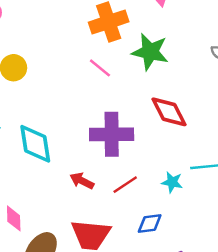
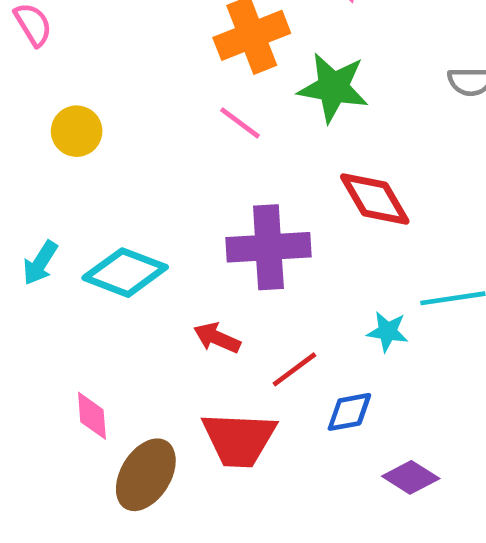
cyan diamond: (35, 144) -> (125, 273), turned -57
red line: (125, 185) -> (294, 369), moved

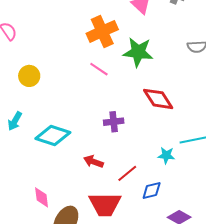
purple cross: (268, 247) -> (114, 122), size x0.6
cyan arrow: (40, 263) -> (15, 121), moved

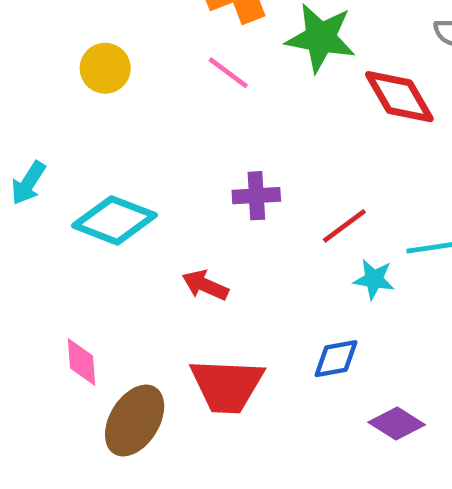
yellow circle: (29, 76) -> (105, 68), moved
red diamond: (158, 99) -> (399, 97), moved
red line: (127, 173) -> (344, 226), moved

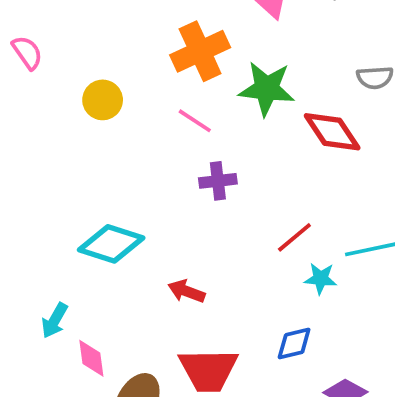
yellow circle: (105, 68) -> (103, 100), moved
cyan arrow: (28, 183) -> (55, 320), moved
purple cross: (256, 196) -> (218, 181), moved

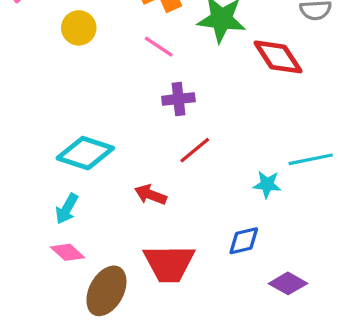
red line: (294, 237) -> (195, 150), moved
cyan arrow: (55, 320) -> (67, 209), moved
pink diamond: (91, 358) -> (68, 252), turned -40

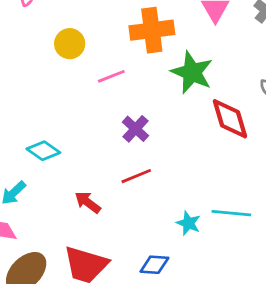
pink line: (159, 47) -> (111, 76), moved, turned -72
purple cross: (178, 99) -> (136, 129), turned 32
cyan diamond: (85, 153) -> (43, 151), size x0.7

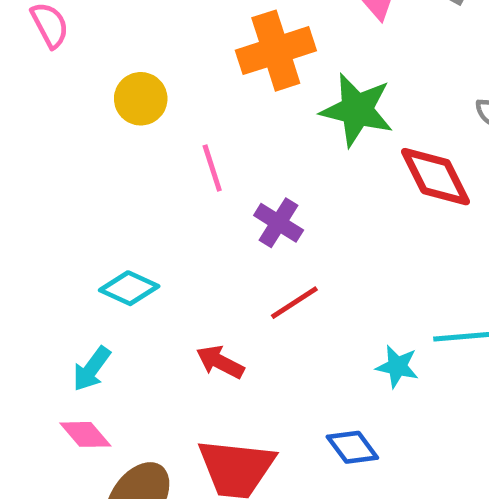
pink line: (111, 76) -> (212, 168), moved, turned -76
blue diamond: (154, 265) -> (352, 447), turned 60

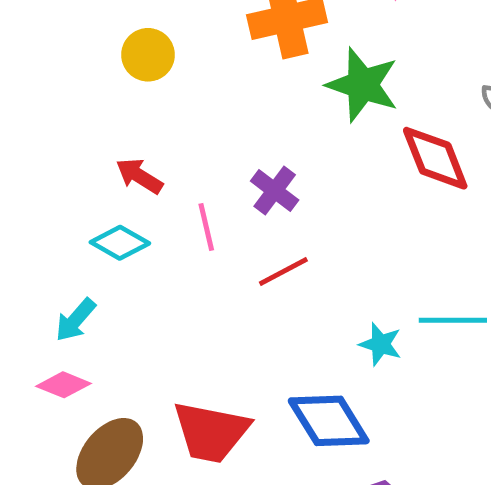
pink line: (212, 168) -> (206, 227), moved
red arrow: (220, 362) -> (139, 176), moved
pink diamond: (85, 434) -> (63, 385), turned -32
blue diamond: (352, 447) -> (329, 421), size x1.6

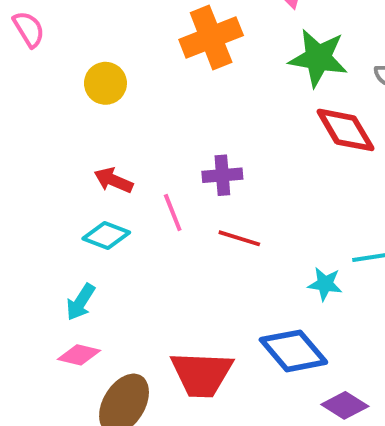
green star: (363, 85) -> (318, 58), moved
purple cross: (275, 191) -> (222, 175), turned -33
red line: (283, 271) -> (239, 238), turned 54

